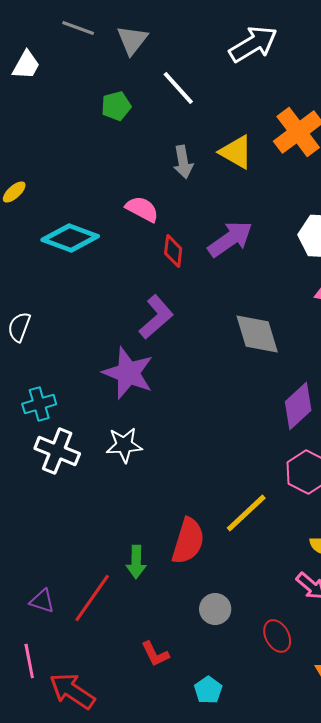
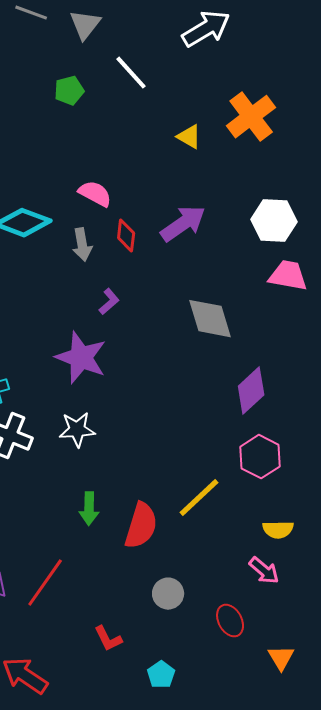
yellow triangle: (236, 152) -> (189, 137), size x0.7
gray arrow: (183, 162) -> (82, 245), moved
purple L-shape: (156, 317) -> (109, 302), size x0.6
green arrow: (136, 562) -> (89, 509), moved

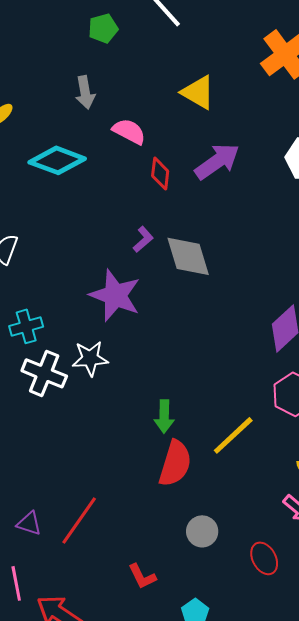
yellow triangle: (189, 137) -> (198, 92), moved, size x1.4
gray arrow: (82, 245) -> (85, 92), moved
gray diamond: (210, 319) -> (188, 256), moved
white star: (77, 430) -> (90, 358), moved
green arrow: (89, 509) -> (164, 416), moved

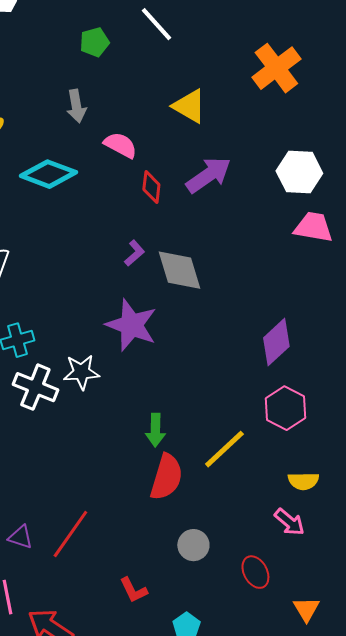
purple star: (115, 295) -> (131, 325), moved

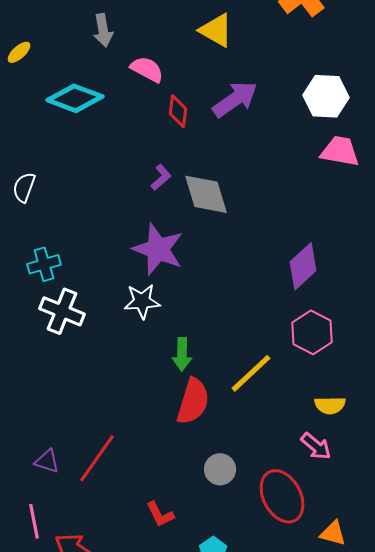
white star: (81, 372) -> (142, 301), moved
red ellipse: (255, 572) -> (282, 496), size x1.6
orange triangle: (306, 609) -> (333, 533), turned -44

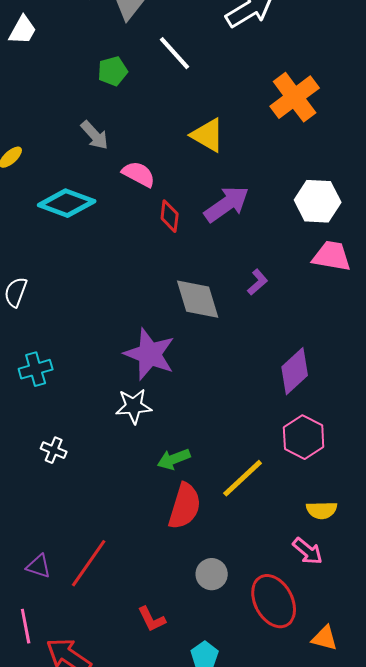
gray arrow: (103, 30) -> (95, 135), turned -32
purple L-shape: (161, 177) -> (258, 282), moved
white cross: (62, 311) -> (54, 450), moved, size x0.6
green arrow: (182, 354) -> (174, 459), turned 68

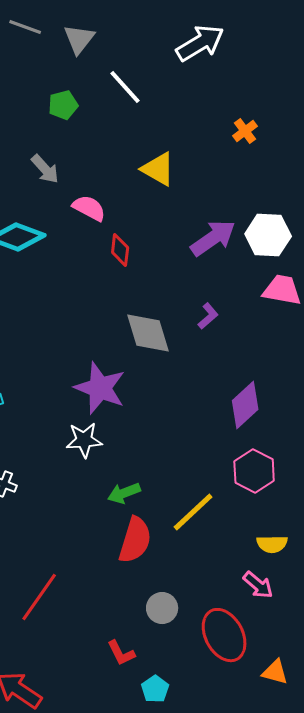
orange cross: (295, 97) -> (245, 131), size x0.5
purple arrow: (227, 204) -> (213, 238), moved
red L-shape: (152, 619) -> (121, 653), moved

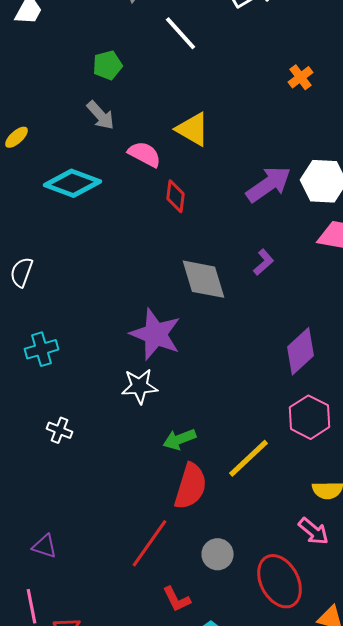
green pentagon: (63, 105) -> (108, 65), moved
yellow triangle: (158, 169) -> (192, 129), moved
red line: (39, 597) -> (150, 543), moved

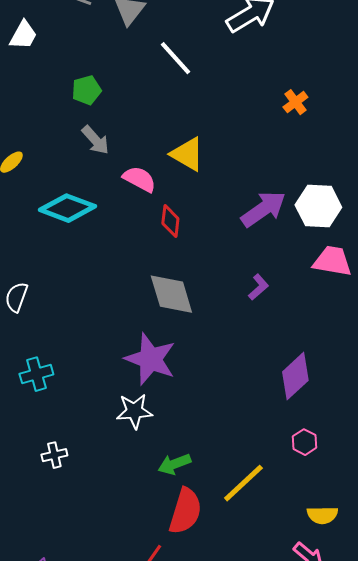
green pentagon: (108, 65) -> (86, 90), moved
gray diamond: (204, 279) -> (171, 294), moved
pink hexagon: (310, 417) -> (304, 442), size x0.6
white cross: (60, 430) -> (54, 455), turned -35

